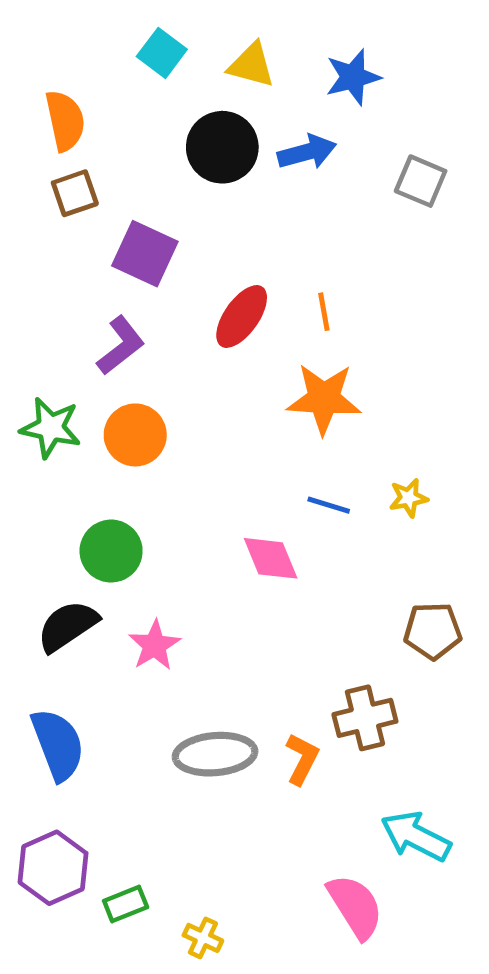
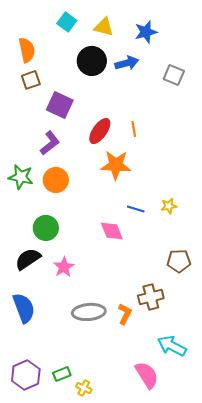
orange star: (324, 399) -> (116, 165), moved
purple hexagon: (53, 868) -> (26, 375), moved
green rectangle: (126, 904) -> (62, 374), moved

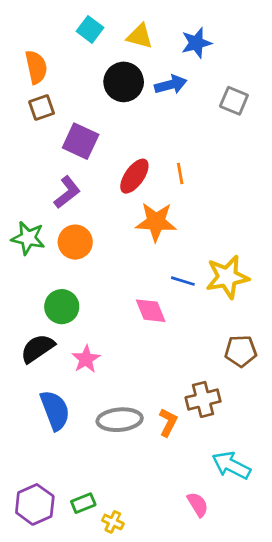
yellow star: (169, 206) -> (227, 277), size x2.0
blue semicircle: (24, 308) -> (55, 410), moved
pink semicircle: (147, 375) -> (198, 504), size x0.7

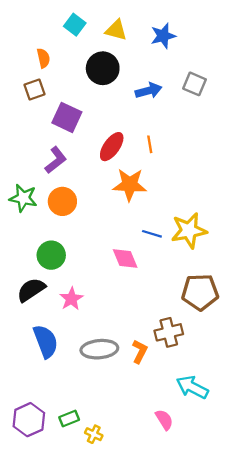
orange semicircle: (36, 67) -> (43, 58), moved, size x0.7
blue arrow: (171, 85) -> (149, 91), moved
brown pentagon: (241, 351) -> (200, 292), size x1.4

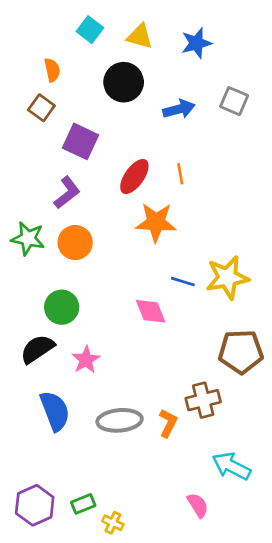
brown square: (34, 89) -> (41, 108), turned -35

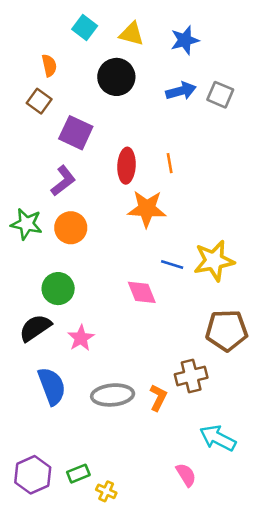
blue arrow: (179, 109) -> (181, 91), moved
red ellipse: (134, 176) -> (126, 166), turned -32

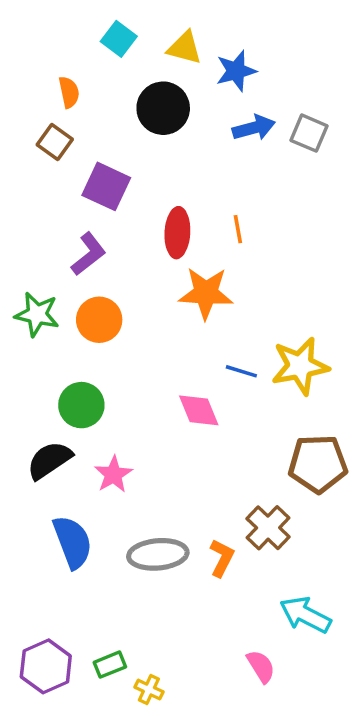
blue star: (185, 40) -> (236, 71), moved
brown cross: (191, 376) -> (268, 528), turned -32

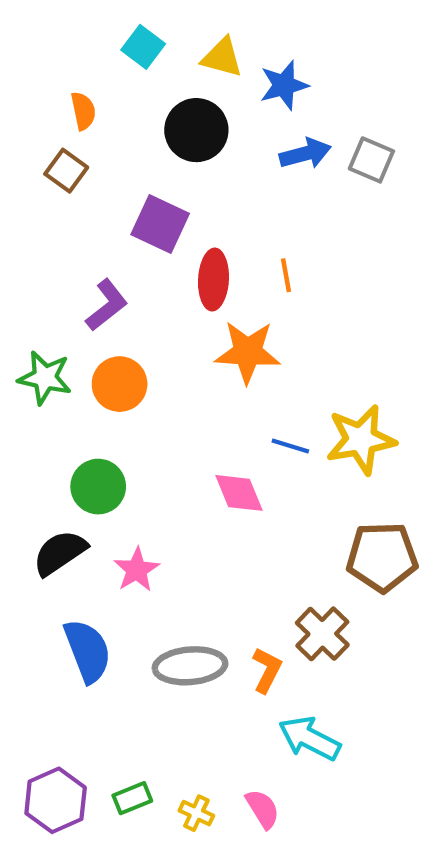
purple square: (106, 186) -> (160, 224), moved
cyan arrow: (305, 615) -> (310, 738), moved
pink semicircle: (261, 666) -> (263, 809), moved
yellow cross: (149, 689) -> (196, 813), moved

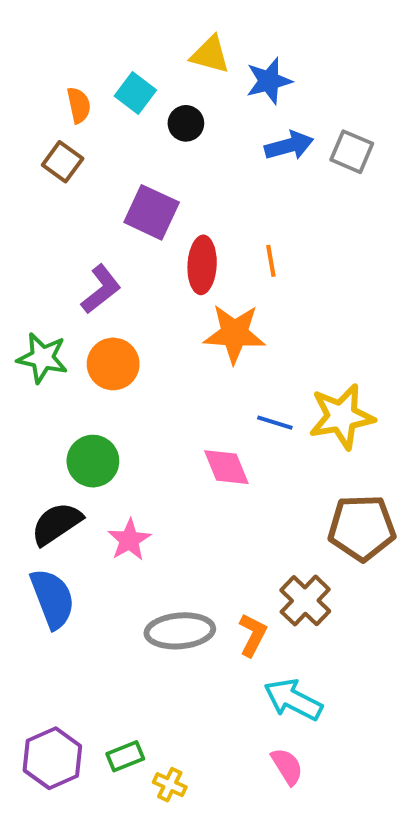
cyan square: (143, 47) -> (135, 93), moved
black circle: (196, 130) -> (186, 123), size x0.6
blue semicircle: (88, 651) -> (52, 599), moved
pink semicircle: (263, 809) -> (287, 766), moved
yellow cross: (196, 813) -> (170, 785), moved

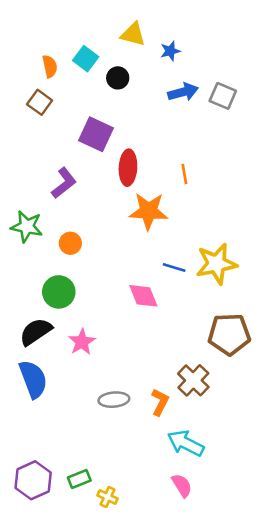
blue star: (269, 81) -> (170, 51), size x0.7
orange line: (271, 261) -> (184, 174), moved
orange circle: (113, 364) -> (70, 243), moved, size x0.7
gray ellipse: (180, 631) -> (114, 400), size x0.7

